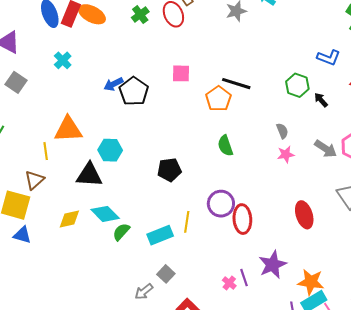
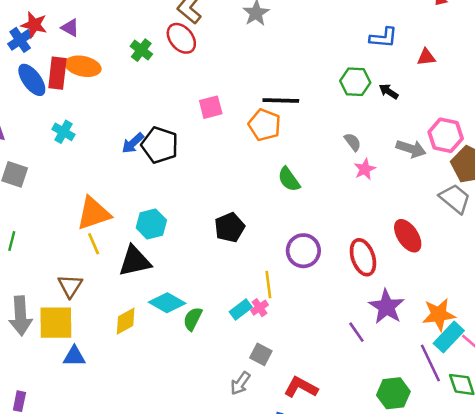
yellow line: (46, 151) -> (94, 244), moved
red ellipse: (242, 219) -> (363, 257), moved
cyan rectangle: (160, 235) -> (241, 310), size x0.7
pink cross: (229, 283) -> (259, 308), moved, turned 32

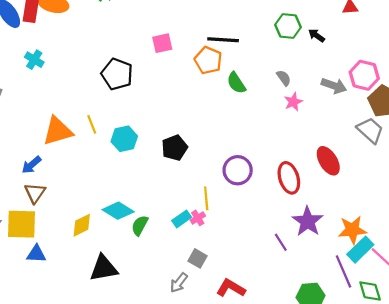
blue arrow: (133, 143) -> (31, 165), moved
green semicircle: (289, 179) -> (236, 83), moved
cyan hexagon: (151, 224) -> (124, 139), moved
yellow line: (94, 244) -> (92, 124), moved
black triangle: (135, 261) -> (104, 268), moved

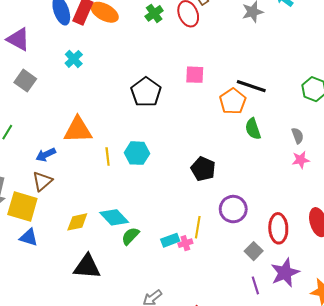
yellow line: (92, 124) -> (108, 156), moved
black pentagon: (175, 148) -> (203, 169), moved, turned 30
gray square: (198, 258) -> (254, 251), moved

